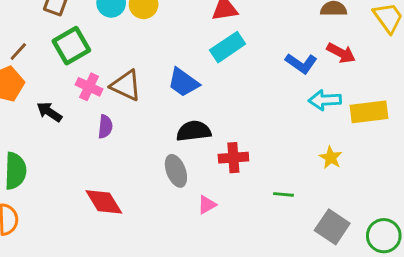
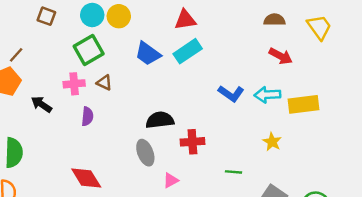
green square: (71, 46) -> (89, 50), moved
blue L-shape: (301, 63) -> (231, 93), moved
blue trapezoid: (183, 82) -> (148, 54), moved
brown triangle: (126, 85) -> (104, 83), size x0.6
pink cross: (89, 87) -> (74, 84), turned -30

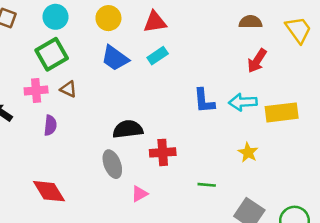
yellow circle: (119, 16) -> (108, 18), moved
cyan rectangle: (188, 51) -> (158, 56), size x0.7
red arrow: (281, 56) -> (257, 61), turned 95
blue L-shape: (231, 93) -> (204, 101), turned 50

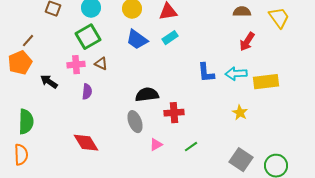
green line: (207, 185) -> (191, 147), moved, turned -40

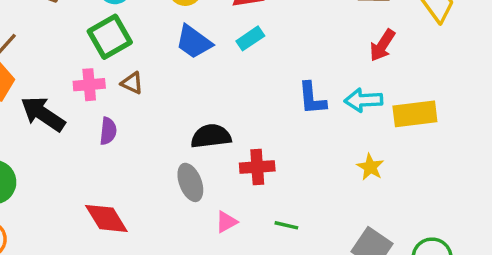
black arrow: (49, 82) -> (43, 114), size x1.5
green line: (191, 147) -> (286, 225), turned 48

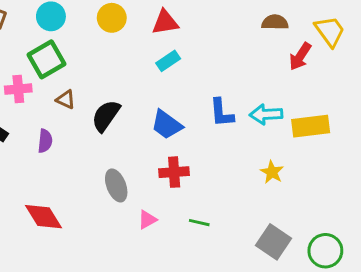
blue trapezoid: (194, 42) -> (167, 125), moved
red arrow: (382, 45) -> (300, 56), moved
pink cross: (89, 85) -> (18, 89), moved
black semicircle: (211, 136) -> (106, 116), moved, turned -48

